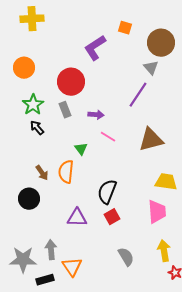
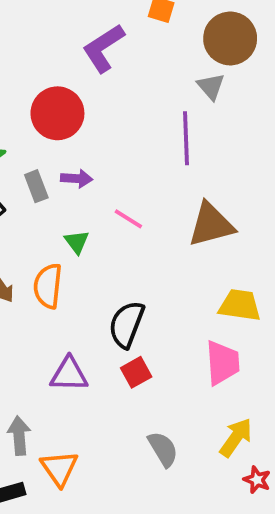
purple line: (138, 95) -> (186, 138), turned -36
gray rectangle: (65, 110) -> (36, 186), moved
purple arrow: (96, 115) -> (77, 179), moved
yellow arrow: (164, 251) -> (236, 438), turned 45

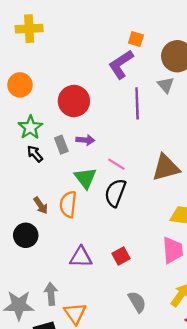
purple L-shape: (103, 48) -> (121, 64), moved
purple line: (186, 138) -> (137, 103), moved
green triangle: (77, 242) -> (85, 178), size x1.5
black semicircle: (127, 324) -> (115, 193), moved

